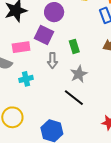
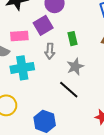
purple square: (44, 35) -> (43, 25), turned 30
cyan cross: (26, 79) -> (22, 68), size x1.6

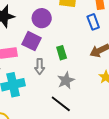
purple square: (43, 25) -> (32, 41), turned -30

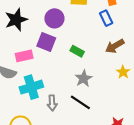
green rectangle: (62, 53) -> (77, 51), turned -40
gray arrow: (40, 66) -> (52, 103), moved

